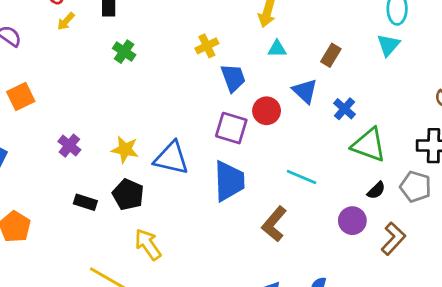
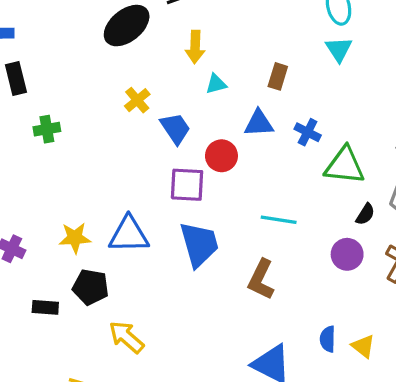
green cross: (124, 52) -> (47, 129), turned -30
blue triangle: (305, 91) -> (259, 123), turned -32

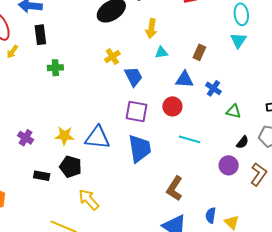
red circle: (221, 156) -> (172, 106), moved
green triangle: (345, 166) -> (233, 111), size x0.6
brown L-shape: (261, 280) -> (175, 188), moved

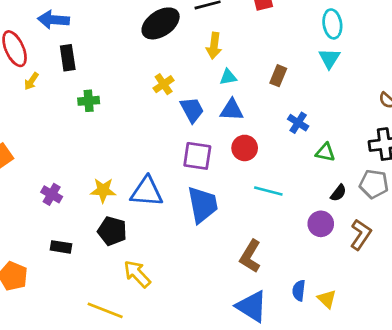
blue triangle: (184, 79) -> (232, 110), moved
black rectangle: (42, 176) -> (61, 247), moved

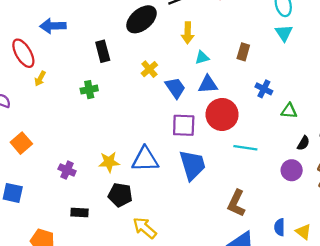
black rectangle: (68, 58) -> (103, 51), moved
red circle: (245, 148) -> (222, 114), size x1.5

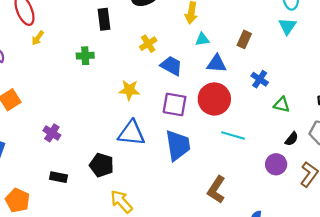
blue triangle: (208, 84) -> (217, 64), moved
blue trapezoid: (175, 88) -> (171, 66), turned -35
yellow star: (109, 162) -> (129, 90), moved

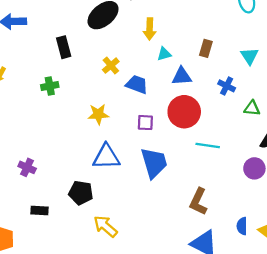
cyan triangle: (287, 26) -> (249, 56), moved
purple square: (175, 104) -> (145, 123), size x0.7

